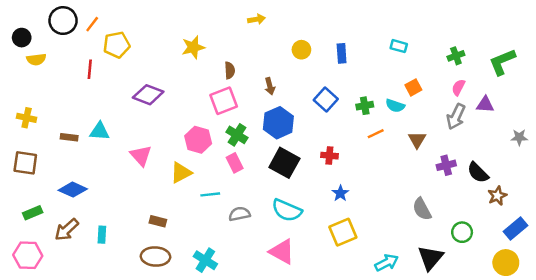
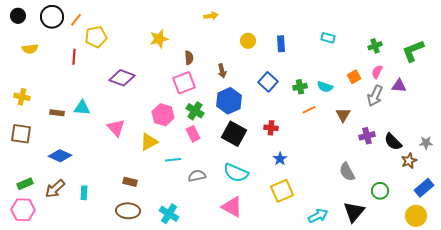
black circle: (22, 38) -> (18, 16), moved
orange square: (413, 87) -> (354, 77), moved
gray star: (519, 137) -> (426, 143), moved
green rectangle: (33, 213) -> (25, 184), moved

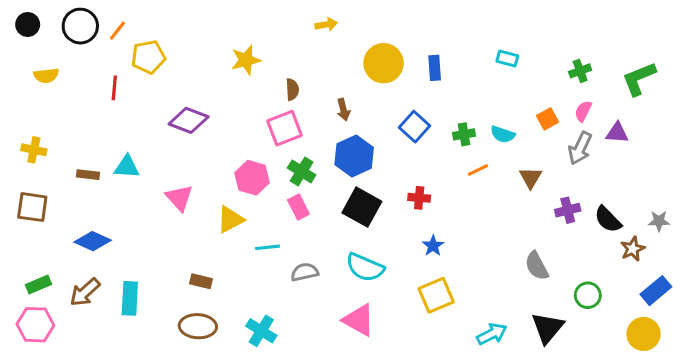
yellow circle: (248, 41) -> (384, 63), size x1.6
cyan rectangle: (84, 193) -> (130, 298), size x1.5

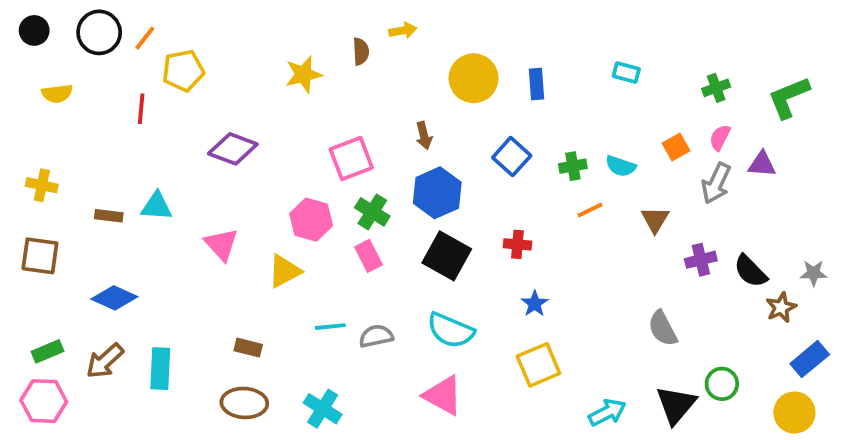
brown semicircle: (292, 89) -> (361, 51), moved
cyan line: (268, 247) -> (330, 327), moved
green circle: (588, 295) -> (722, 384), moved

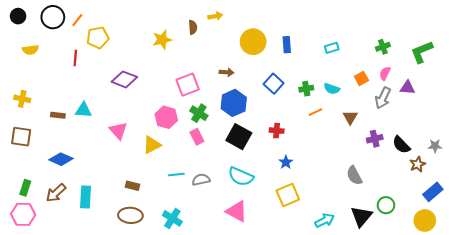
cyan rectangle: (626, 72) -> (332, 48), moved, turned -32
brown arrow: (424, 136) -> (227, 72), turned -72
green rectangle: (48, 351) -> (25, 188), turned -49

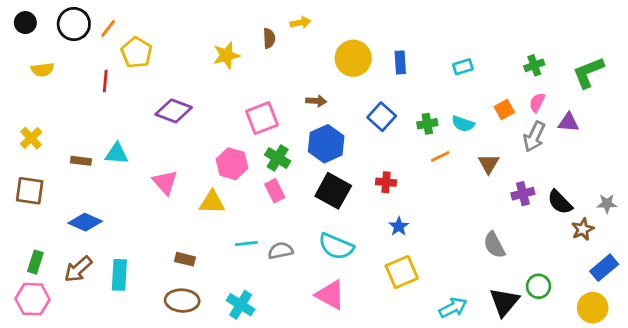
yellow pentagon: (98, 38) -> (137, 53), turned -30
yellow cross: (22, 99) -> (31, 138), turned 35
yellow triangle: (152, 145) -> (212, 202), turned 30

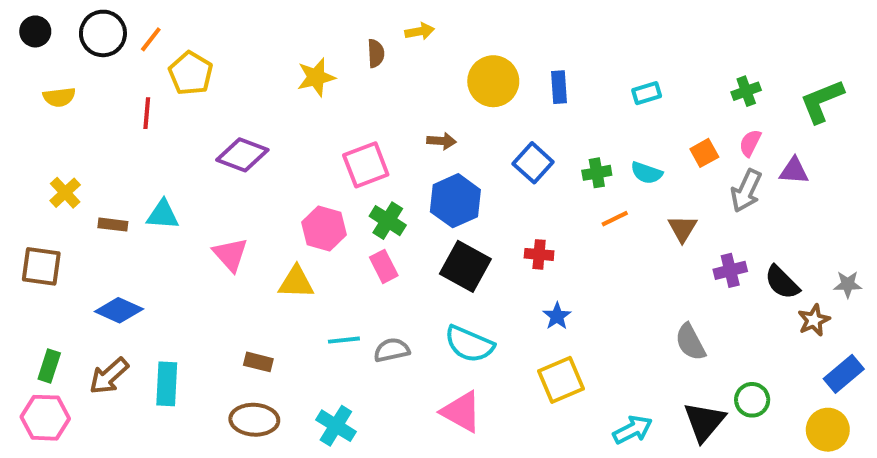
yellow cross: (31, 138) -> (65, 193), moved

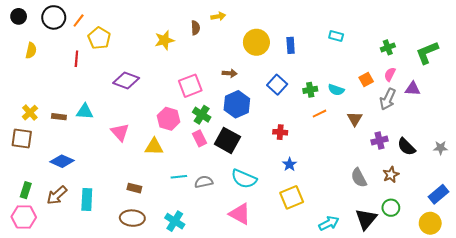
cyan rectangle: (647, 93) -> (336, 36), moved, turned 32
yellow semicircle: (59, 97) -> (31, 51), turned -70
yellow cross: (65, 193) -> (30, 113), moved
black square: (465, 266) -> (227, 140), moved
brown star: (814, 320) -> (391, 175), moved

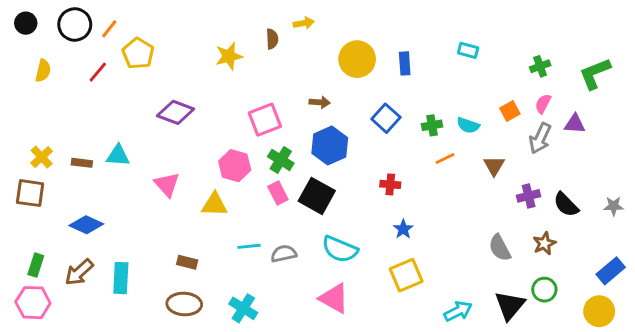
red line: (76, 59) -> (98, 72), moved, turned 35

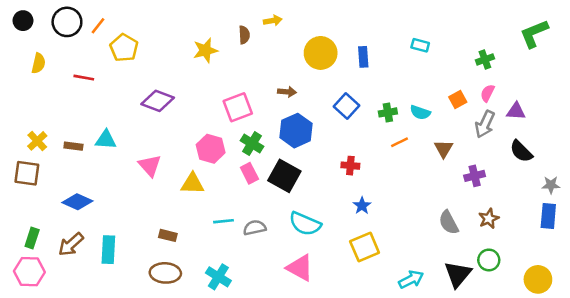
red line: (98, 72) -> (84, 78), moved, turned 60
green L-shape: (595, 73) -> (534, 34), moved
black semicircle: (566, 205) -> (521, 151), moved
blue rectangle: (611, 271) -> (548, 216), moved, turned -45

